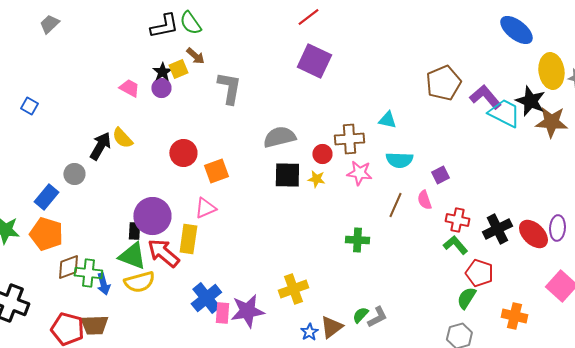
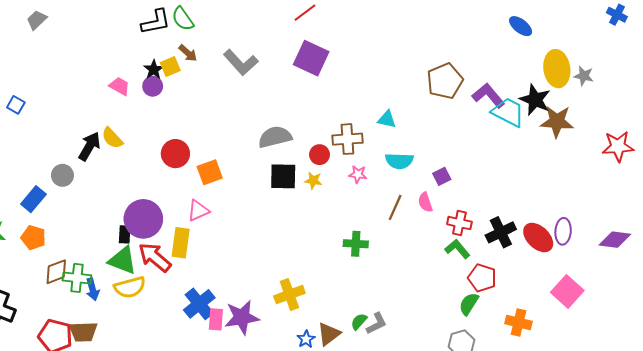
blue ellipse: (516, 30) -> (521, 26), size x0.7
gray L-shape: (229, 88) -> (241, 62), moved, turned 128
pink star: (359, 173) -> (358, 174), size x0.7
orange pentagon: (46, 234) -> (33, 238), size x0.7

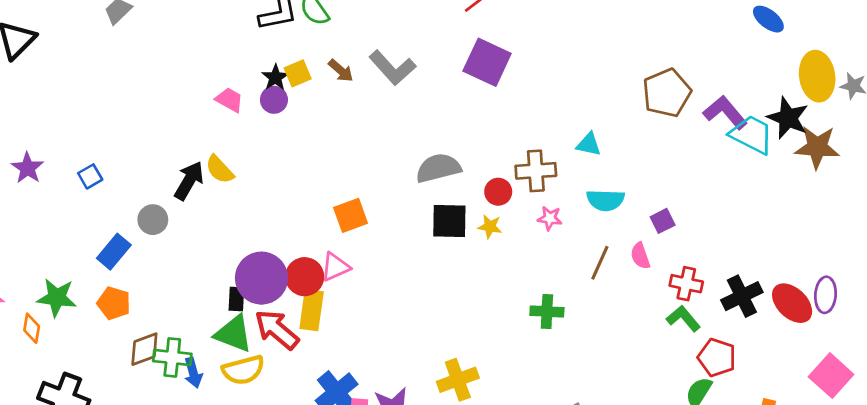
brown arrow: (188, 53) -> (341, 71), moved
blue square: (16, 105) -> (90, 176), moved, turned 30
red circle: (175, 154) -> (305, 277), moved

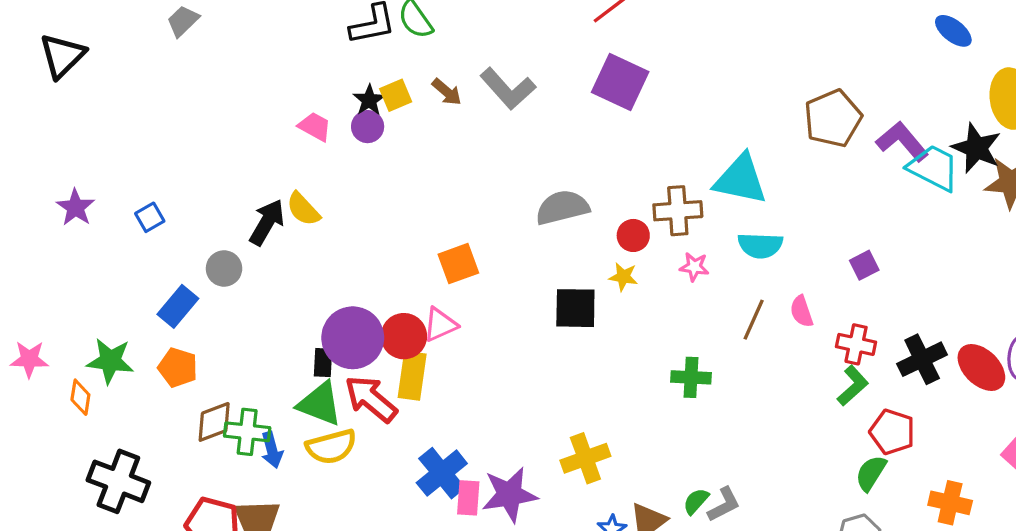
cyan triangle: (589, 144) -> (740, 179), size x1.8
black square: (449, 221) -> (575, 308), moved
purple square: (663, 221) -> (864, 265), moved
green L-shape: (683, 318) -> (853, 386), turned 88

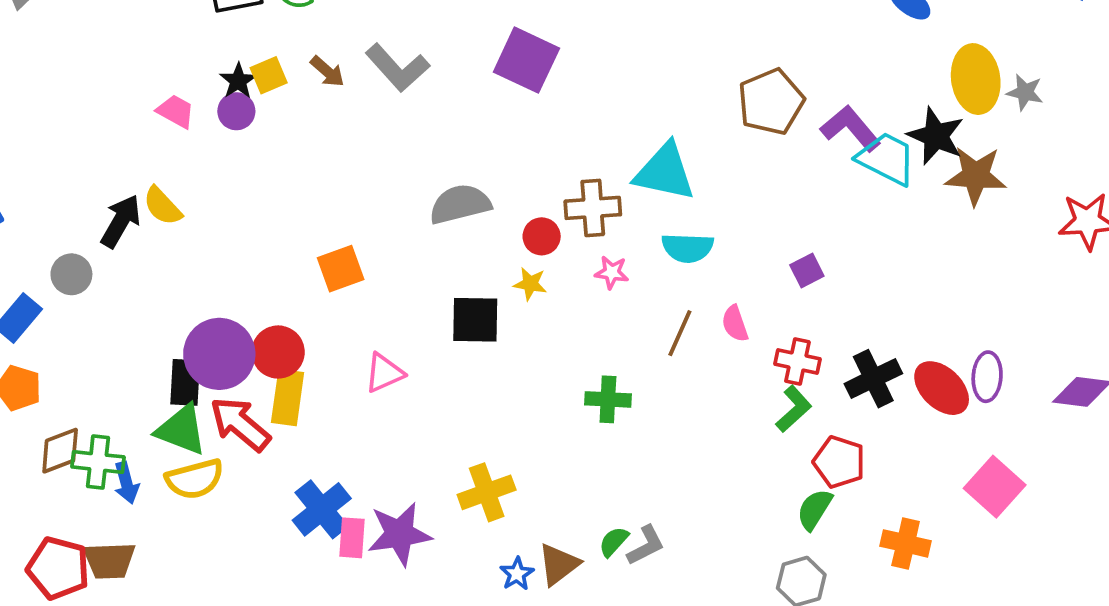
pink triangle: (440, 325) -> (384, 373), moved
black rectangle: (323, 363) -> (185, 382), size x1.4

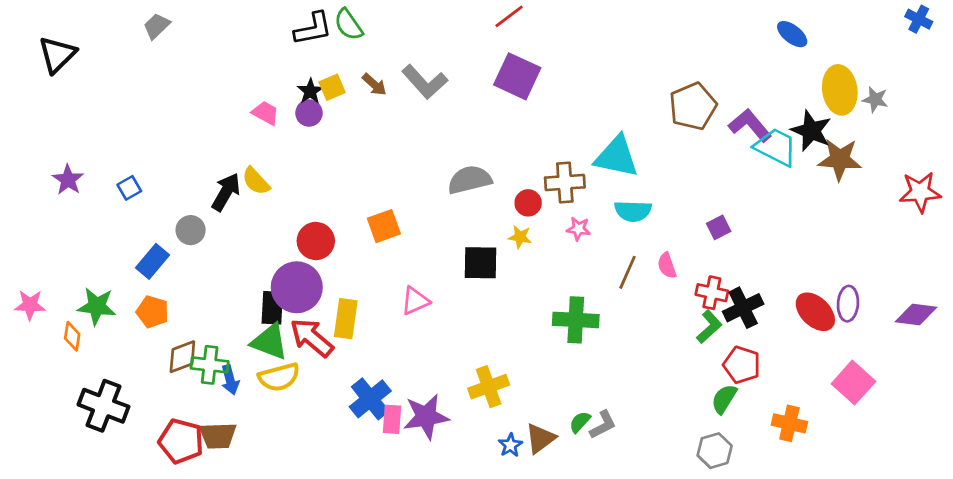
red circle: (278, 352) -> (316, 241), moved
black cross: (873, 379) -> (743, 308), moved
green cross: (608, 399) -> (576, 320), size x1.4

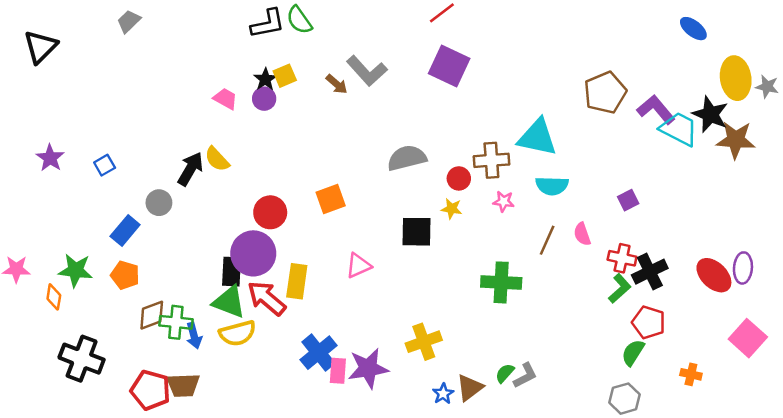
brown arrow: (374, 84) -> (337, 84), moved
orange cross: (789, 423) -> (691, 374), size x0.7

